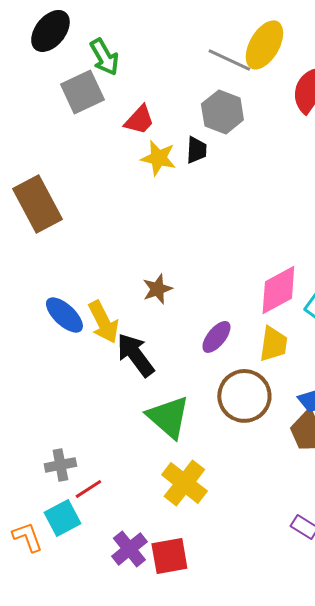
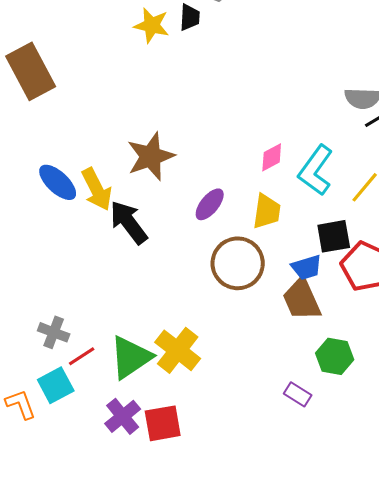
brown star: (157, 289) -> (151, 156), size x1.6
pink diamond: (278, 290) -> (272, 157), size x0.6
green triangle: (168, 417) -> (131, 357), moved, turned 45
gray cross: (60, 465) -> (54, 332), turned 32

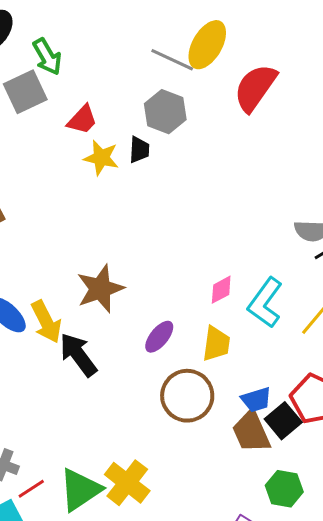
black square: (334, 236) -> (283, 421), moved, turned -30

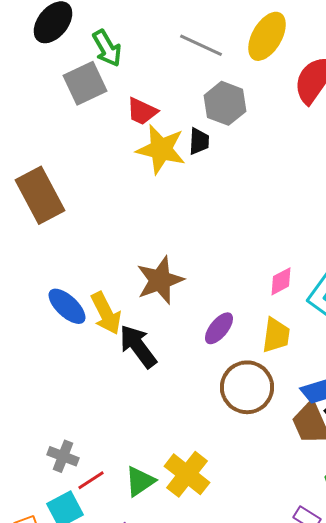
gray line: (172, 60) -> (201, 45), moved
red trapezoid: (82, 120) -> (142, 111), turned 72
yellow star: (101, 158) -> (161, 149), size x1.4
green triangle: (80, 490) -> (140, 481), size x0.7

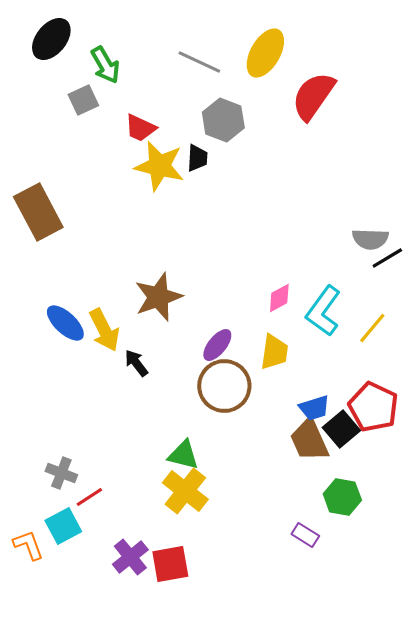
gray square: (85, 83) -> (83, 100), size x0.7
black arrow: (138, 346) -> (136, 363), size x0.6
brown circle: (247, 387) -> (224, 386), moved
green triangle: (140, 481) -> (183, 455), moved, turned 48

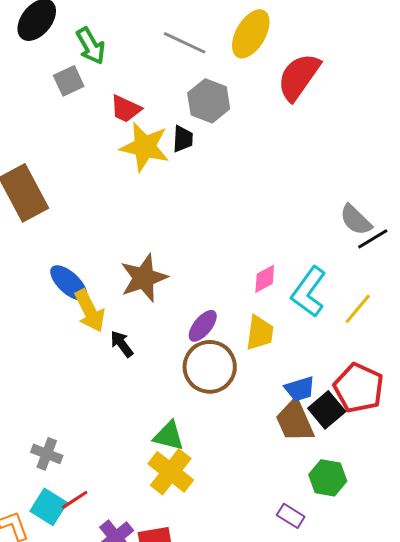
gray semicircle: (370, 239) -> (356, 220), turned 42
blue ellipse: (65, 323) -> (69, 283), moved
red line: (89, 497) -> (75, 500), moved
cyan square: (63, 526) -> (49, 507), turned -30

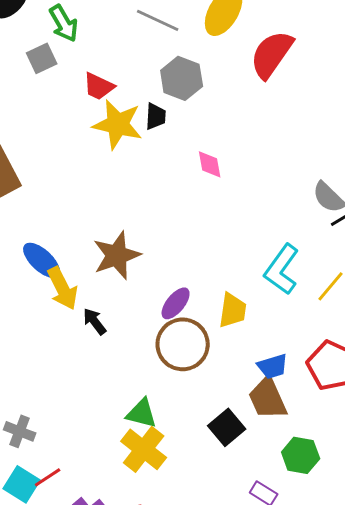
pink diamond: (265, 279) -> (210, 164), moved, turned -72
black square: (327, 410) -> (227, 427), moved

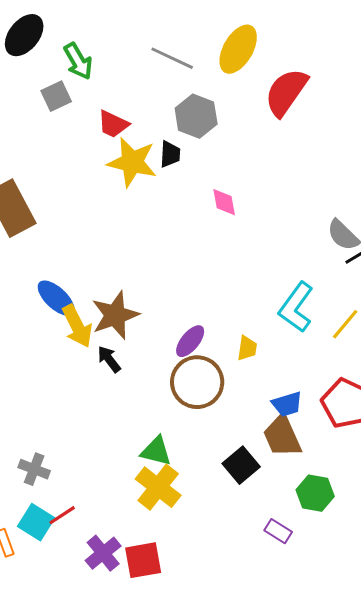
brown star: (117, 255) -> (115, 315), moved
yellow trapezoid: (233, 310) -> (247, 348), size x0.7

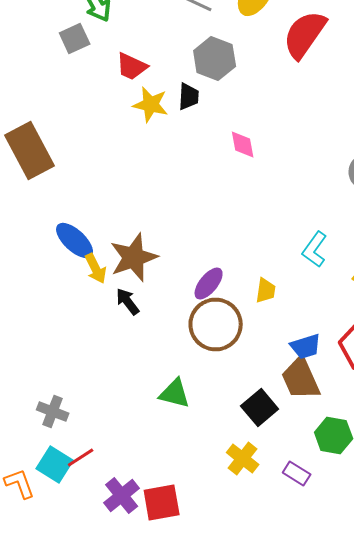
yellow star: (132, 162) -> (151, 104), size x0.7
cyan L-shape: (296, 307) -> (315, 250), size x0.7
yellow arrow: (77, 326) -> (96, 268), size x0.7
yellow cross: (158, 487) -> (243, 458), moved, size x0.7

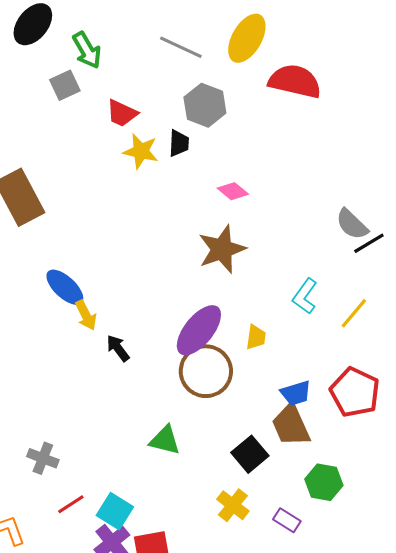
red semicircle: (305, 34) -> (295, 81), turned 68
pink diamond: (243, 144) -> (233, 191), turned -40
brown star: (134, 258) -> (222, 249), moved
purple ellipse: (209, 284) -> (199, 330), size x1.6
cyan square: (55, 464) -> (115, 511), moved

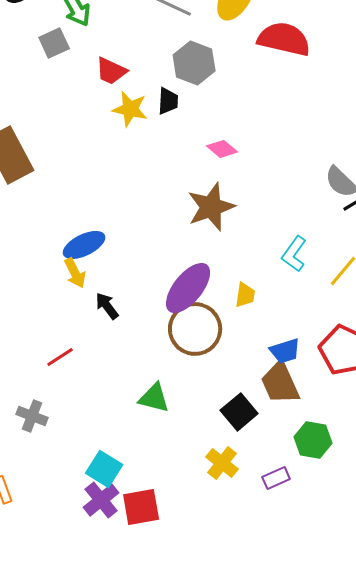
blue ellipse: (65, 287) -> (84, 245), moved, turned -69
red line: (71, 504) -> (60, 357), moved
purple rectangle: (287, 520) -> (276, 478), turned -56

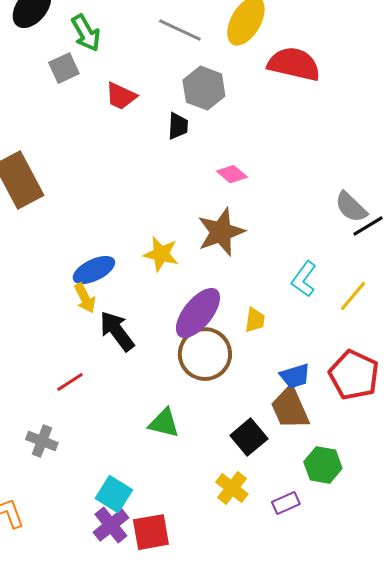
yellow star: (130, 109) -> (161, 254), moved
black arrow: (107, 306) -> (117, 331), size x1.5

